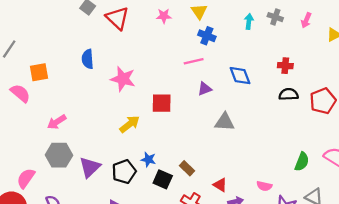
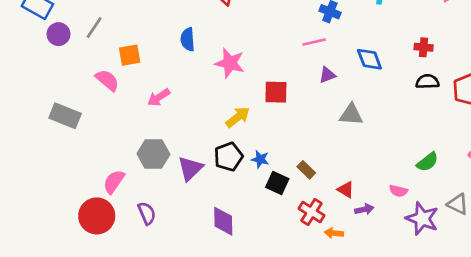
pink arrow: (57, 122) -> (159, 97), moved
green semicircle: (302, 162) -> (427, 162), moved, turned 30
black pentagon: (124, 172) -> (228, 157), moved

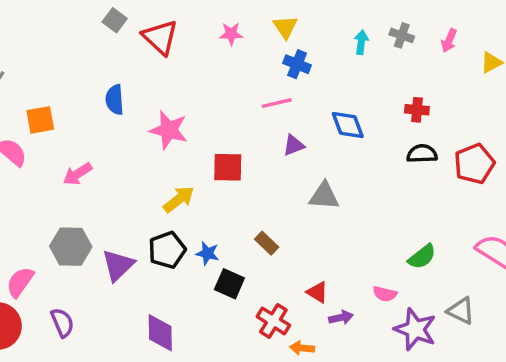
brown rectangle: (306, 170) -> (267, 243), moved

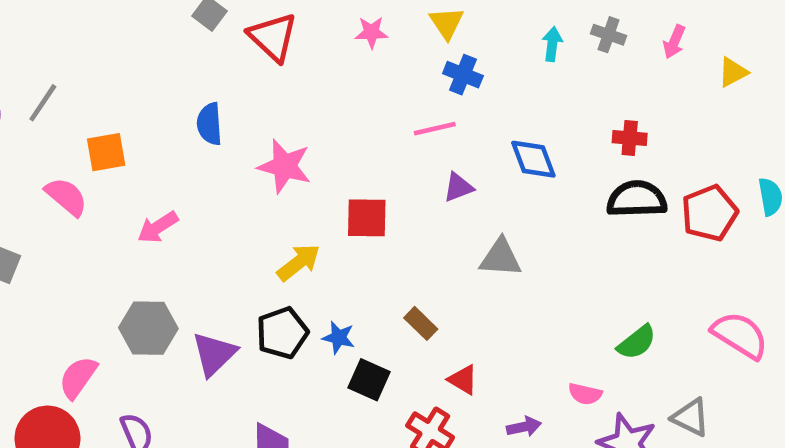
black semicircle: (422, 154) -> (637, 199), size x1.4
red triangle: (317, 292) -> (463, 380), moved

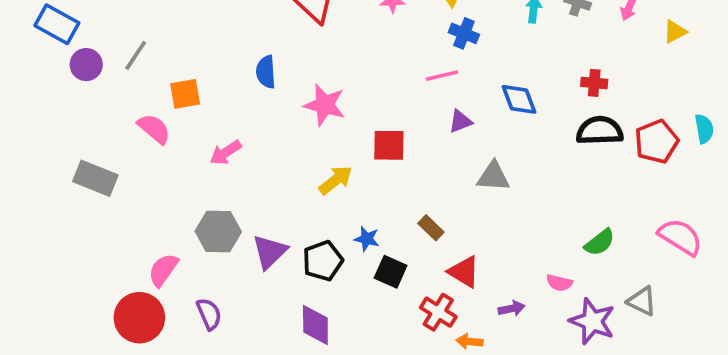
black pentagon: (282, 333) -> (323, 261), moved
red triangle: (463, 380) -> (464, 272), size x1.4

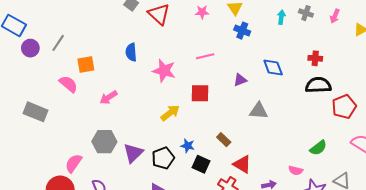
pink line: (442, 76) -> (205, 56), moved
red pentagon: (657, 142) -> (344, 107), moved

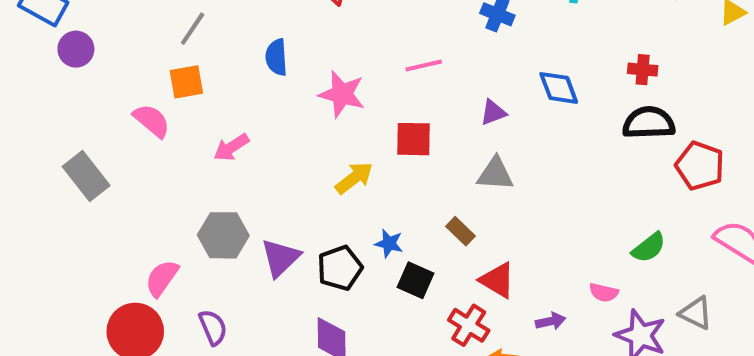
gray line: (58, 43) -> (193, 29), moved
red pentagon: (344, 107) -> (700, 166), turned -30
gray triangle: (259, 111) -> (495, 174), moved
gray rectangle: (35, 112) -> (86, 176), turned 30

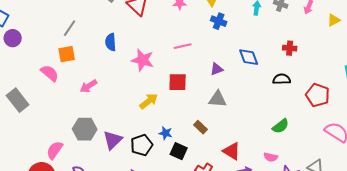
black semicircle: (649, 123) -> (282, 79), moved, size x0.7
green semicircle: (649, 248) -> (281, 126), moved
red triangle: (497, 280) -> (232, 151), moved

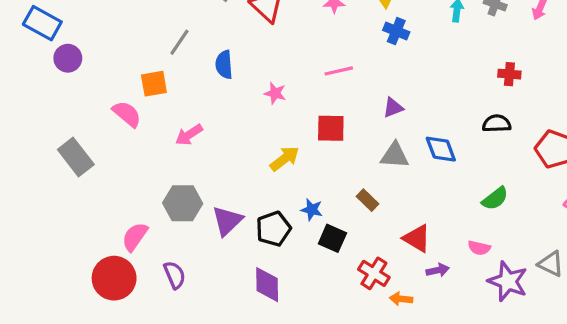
gray line: (70, 28) -> (179, 42), moved
blue diamond: (249, 57) -> (441, 149), moved
pink star: (143, 60) -> (275, 93), size x0.6

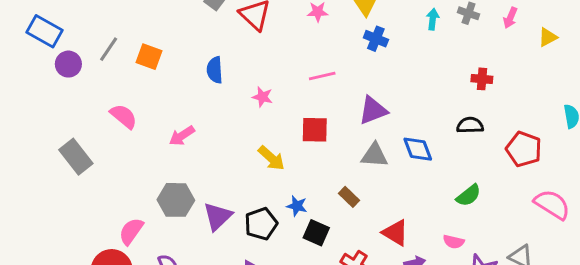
gray line: (179, 42) -> (109, 49), moved
orange square: (154, 84) -> (149, 57), moved, turned 30
purple triangle: (393, 108) -> (373, 110), size x1.5
yellow arrow: (285, 159) -> (271, 158), turned 80

